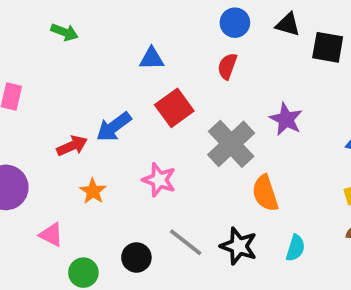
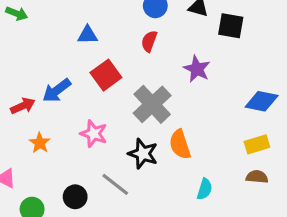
purple star: (286, 119) -> (197, 69), moved
black star: (239, 246) -> (143, 154), moved

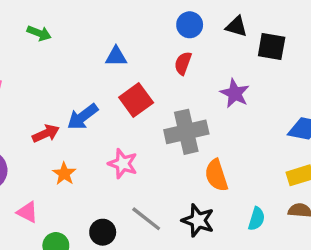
gray cross: (152, 104) -> (186, 132), turned 30
black star: (143, 154) -> (198, 220), moved
cyan semicircle: (205, 189) -> (257, 219), moved

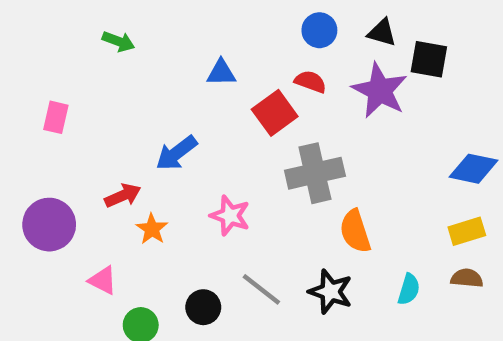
red semicircle: (183, 63) -> (310, 82), turned 90
purple star: (235, 93) -> (380, 91), moved, size x1.4
red square: (136, 100) -> (275, 113), moved
red arrow: (46, 133) -> (123, 196), moved

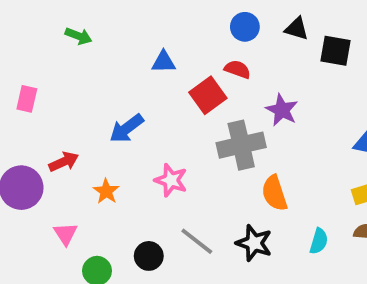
purple star: (380, 91) -> (282, 110), moved, size x0.7
red arrow: (123, 196) -> (64, 162), moved
pink triangle: (103, 280) -> (66, 234), turned 30

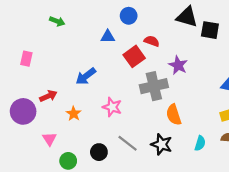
blue circle: (245, 27) -> (129, 16), moved
black triangle: (297, 29) -> (187, 17), size x1.5

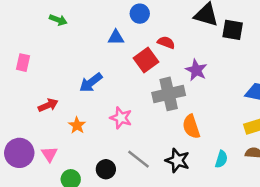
purple circle: (23, 111) -> (19, 153), moved

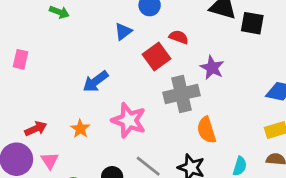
blue triangle: (116, 37) -> (123, 32), turned -36
red arrow: (48, 105) -> (36, 129), moved
pink star: (121, 118) -> (129, 120), size x1.4

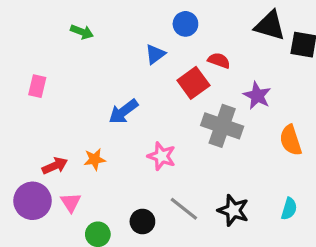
gray cross: (181, 94) -> (222, 126), turned 32
pink star: (129, 120) -> (162, 156), size x0.7
orange star: (80, 129) -> (95, 159), moved, turned 30
orange semicircle: (206, 130) -> (291, 140), moved

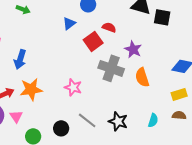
blue arrow: (123, 112) -> (20, 59), moved, turned -36
orange semicircle: (291, 140) -> (142, 77), moved
orange star: (95, 159) -> (31, 89), size x1.6

